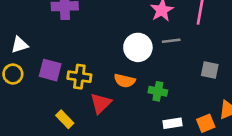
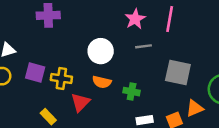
white circle: (138, 47) -> (101, 51), moved
gray square: (210, 70) -> (178, 73), size x1.6

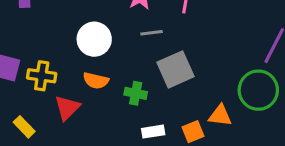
gray square: (178, 73) -> (175, 69), moved, turned -36
orange triangle: (195, 108) -> (220, 116), turned 30

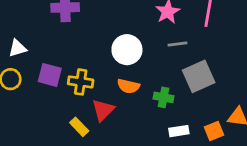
yellow rectangle: (24, 127) -> (79, 127), moved

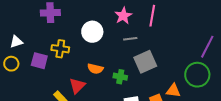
white circle: (127, 50) -> (92, 32), moved
yellow cross: (81, 82) -> (60, 49), moved

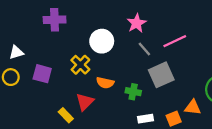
pink line: (152, 16) -> (175, 41), moved, turned 55
gray line: (130, 39) -> (144, 49), turned 56
yellow cross: (60, 49) -> (80, 65), moved, turned 36

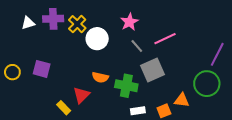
white triangle: (16, 52) -> (28, 23), moved
yellow cross: (80, 65) -> (77, 24), moved
green cross: (133, 92) -> (126, 86), size x1.5

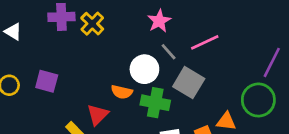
white triangle: (28, 23) -> (13, 32), moved, turned 48
white circle: (97, 39) -> (144, 69), moved
gray square: (152, 70) -> (189, 83), turned -35

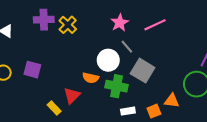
pink line: (205, 42) -> (155, 25), moved

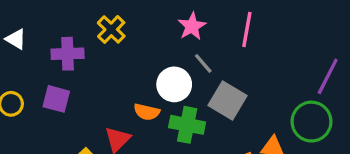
purple cross: (44, 20) -> (68, 54), moved
pink line: (155, 25) -> (247, 29), turned -55

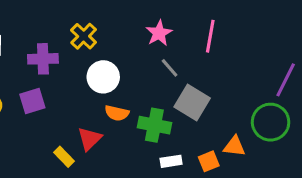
white circle: (174, 84) -> (103, 77), moved
purple square: (56, 99) -> (32, 101), turned -32

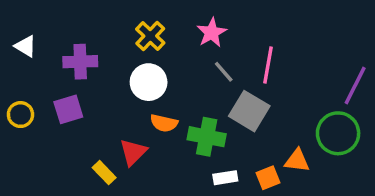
yellow cross: (84, 36) -> (150, 36), moved
pink line: (210, 36) -> (268, 65), moved

